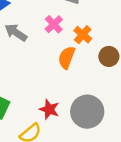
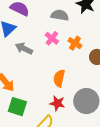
orange semicircle: (67, 58) -> (59, 78), moved

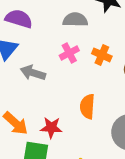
pink cross: (52, 38) -> (69, 53), turned 32
red star: (57, 103) -> (51, 128), moved

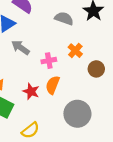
pink cross: (69, 53) -> (49, 61), moved
red star: (51, 128) -> (31, 91), moved

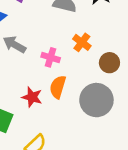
pink cross: (49, 61) -> (51, 57), turned 32
gray circle: (77, 114) -> (96, 100), moved

